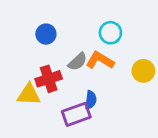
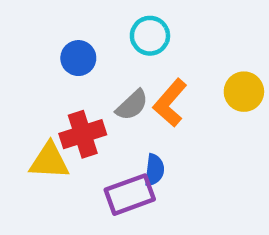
cyan circle: (110, 33) -> (150, 36), moved
orange L-shape: (100, 60) -> (170, 103), turned -80
yellow circle: (143, 71) -> (244, 92), moved

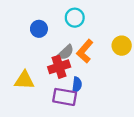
red cross: (83, 134) -> (59, 67), moved
purple rectangle: (130, 195) -> (65, 97), turned 30

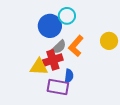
blue circle: (39, 29) -> (50, 26), moved, size x1.5
yellow triangle: (24, 80) -> (39, 67), moved

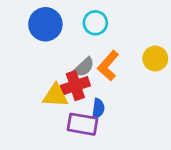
blue circle: (50, 26) -> (45, 24), moved

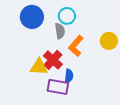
gray semicircle: (84, 67) -> (60, 31), moved, turned -56
red cross: (75, 86) -> (53, 60), turned -30

